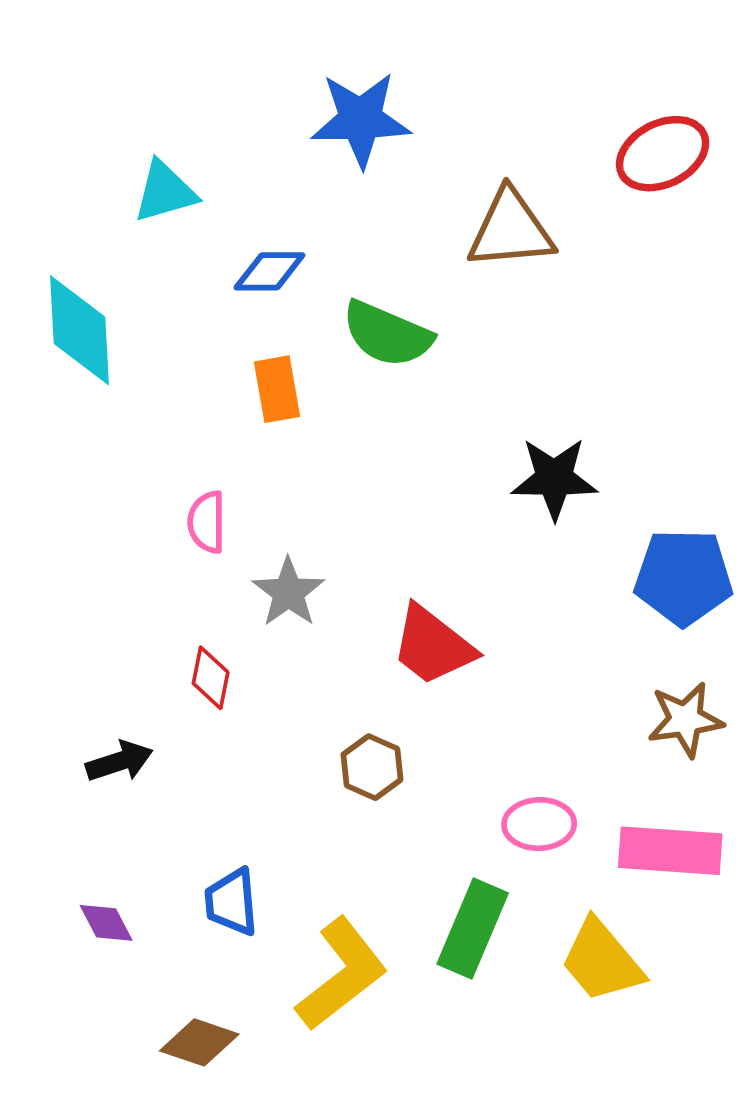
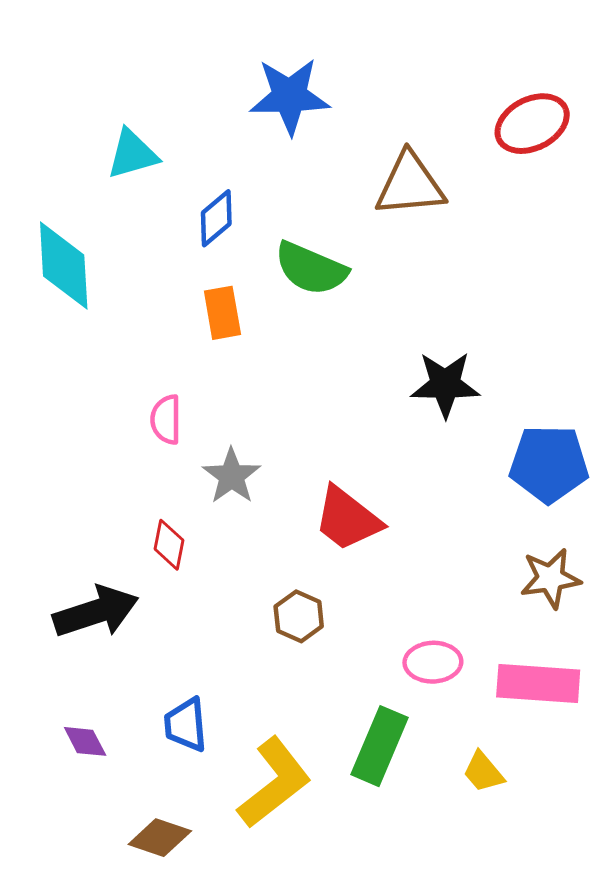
blue diamond: (269, 271) -> (216, 218), turned -40
black arrow: (119, 761) -> (96, 612), size x1.6
yellow trapezoid: (602, 961) -> (483, 772), size x0.6

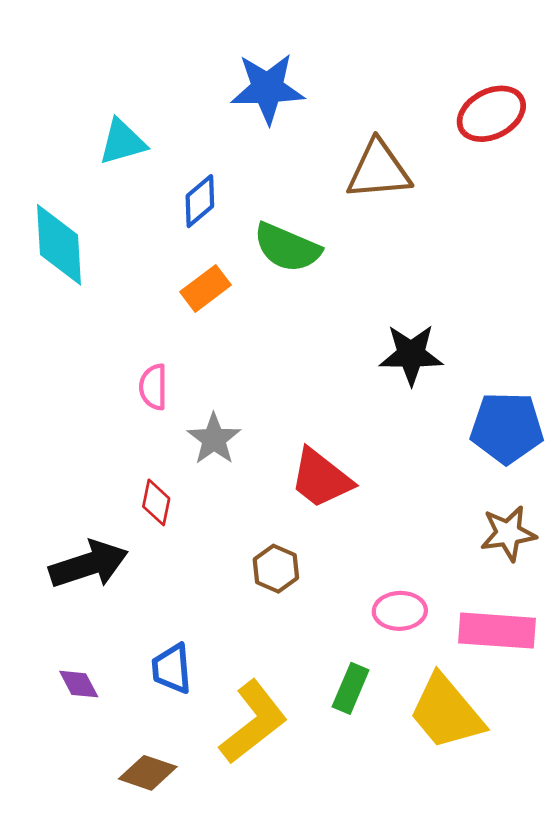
orange rectangle: (222, 313) -> (205, 288), turned 63
green rectangle: (380, 746) -> (351, 688), size x0.7
yellow trapezoid: (483, 772) -> (446, 712), size x2.0

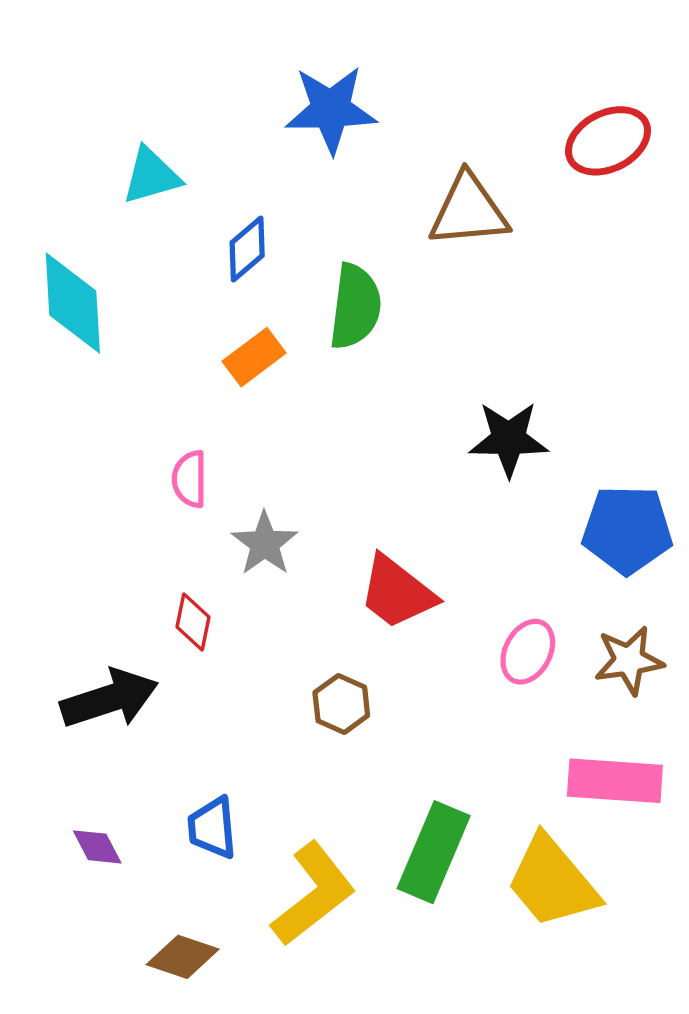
green semicircle: (287, 248) -> (355, 306), turned -106
pink ellipse: (400, 611) -> (528, 652), moved, turned -60
green rectangle: (351, 688) -> (434, 852), size x1.6

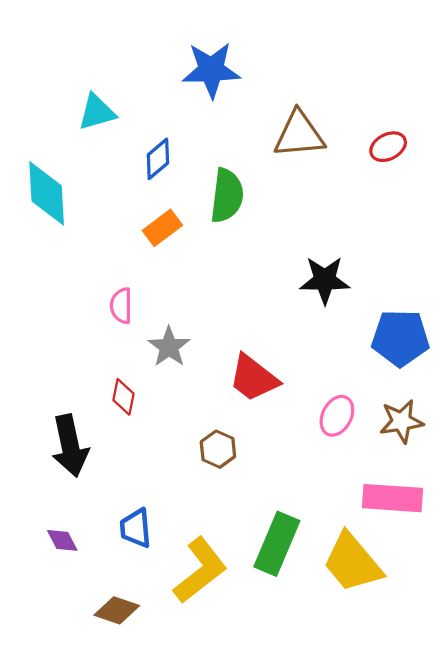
red ellipse: (608, 141) -> (388, 147), moved, size x0.7
black arrow: (109, 699) -> (70, 446), turned 96

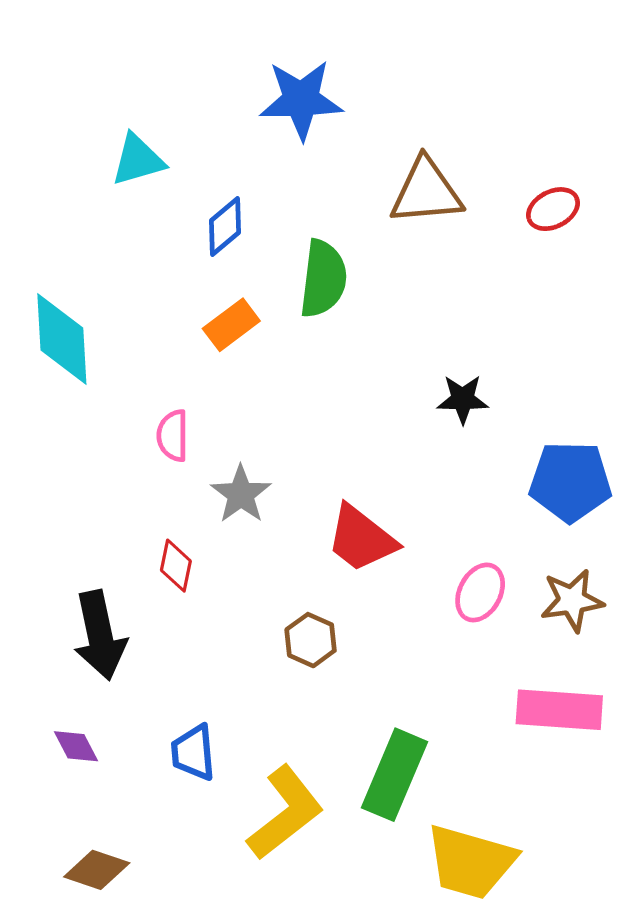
cyan diamond: (47, 193) -> (62, 339), moved
black star: (325, 280) -> (463, 399), size x0.7
purple diamond: (62, 540) -> (76, 746), moved
yellow trapezoid: (353, 563) -> (471, 862), moved, turned -34
brown diamond: (117, 610) -> (97, 870), moved

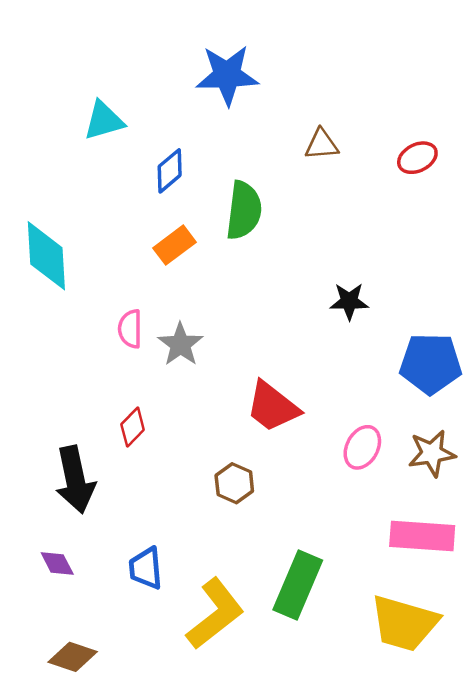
brown triangle: (426, 192) -> (322, 145), size x0.6
gray star: (241, 494) -> (180, 344), moved
red diamond: (176, 566) -> (133, 427), turned 33
yellow trapezoid: (471, 862) -> (404, 623), moved

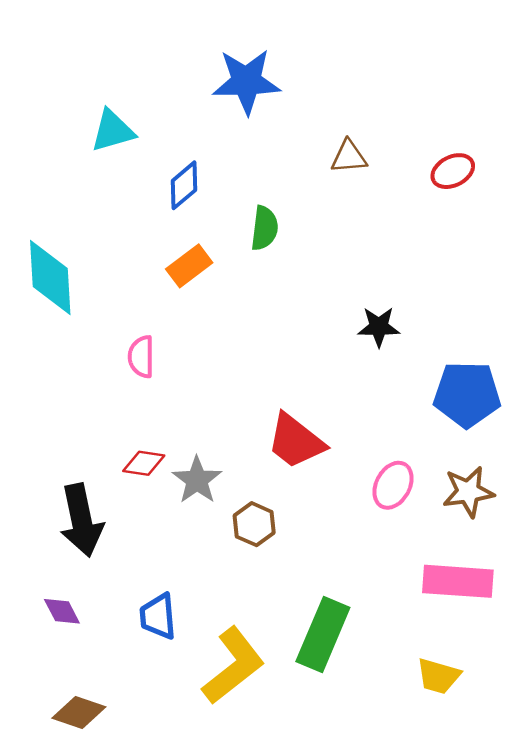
green semicircle: (244, 210) -> (264, 228), size x0.7
gray star: (180, 344) -> (197, 480), moved
red diamond: (133, 427) -> (144, 463), turned 54
yellow trapezoid: (404, 623) -> (438, 676), size x0.6

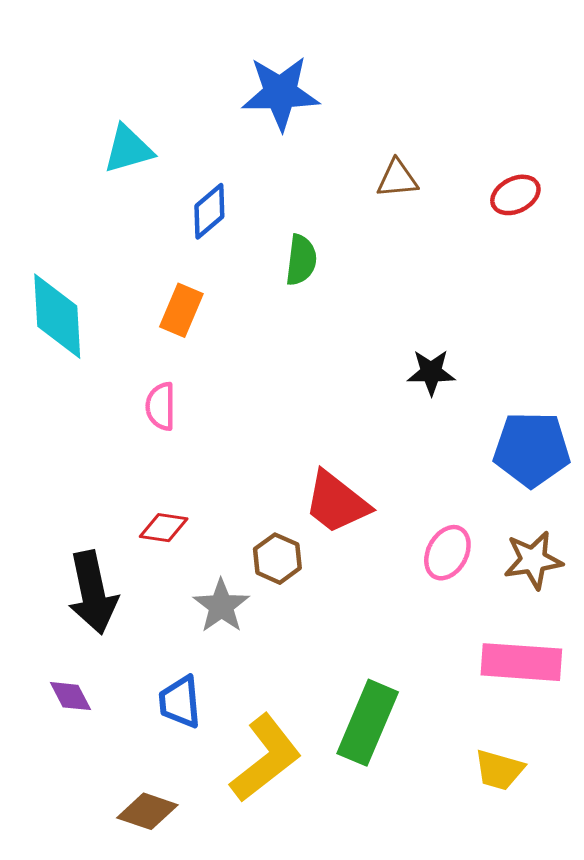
orange rectangle: (189, 266) -> (181, 310), moved, turned -30
gray star: (197, 480) -> (221, 606), moved
brown hexagon: (254, 524) -> (277, 559), moved
brown diamond: (79, 712) -> (147, 811), moved

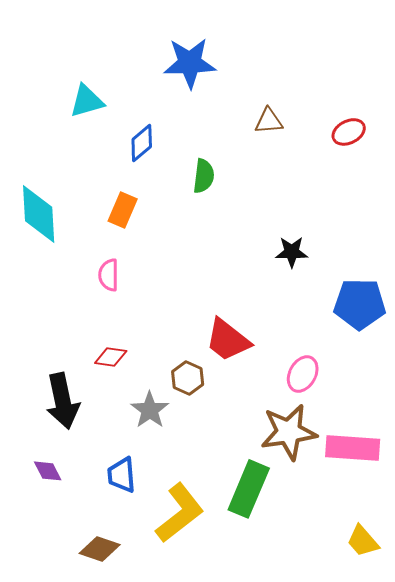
brown star: (533, 560) -> (289, 432), moved, size x1.4
yellow trapezoid: (499, 770) -> (363, 541), moved, turned 33

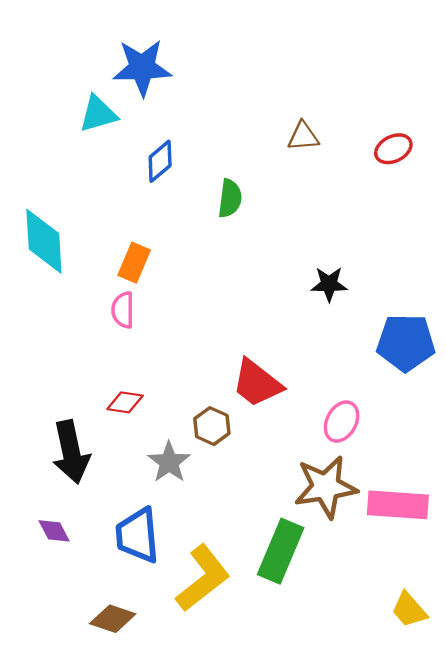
blue star: (190, 63) -> (142, 68), moved
orange rectangle: (123, 210) -> (134, 263), moved
blue trapezoid: (122, 475) -> (138, 535), size x1.4

